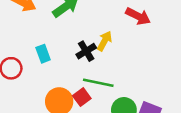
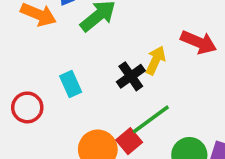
red arrow: (138, 16) -> (199, 42), moved
green line: (98, 83) -> (151, 119), turned -44

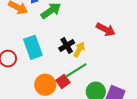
yellow arrow: (156, 60) -> (79, 50), moved
cyan rectangle: (71, 84) -> (33, 47), size x1.6

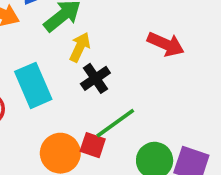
yellow arrow: (79, 50) -> (80, 47), moved
red square: (63, 81) -> (93, 145), turned -32

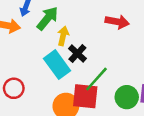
cyan rectangle: (33, 85) -> (57, 65), moved
red square: (93, 145) -> (85, 96), size x1.6

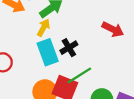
yellow arrow: (63, 36) -> (43, 28), moved

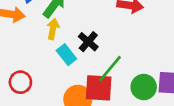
cyan rectangle: (48, 52) -> (66, 55), size x0.7

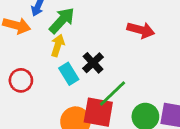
red circle: (20, 82) -> (21, 80), moved

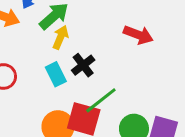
yellow arrow: (58, 45) -> (60, 37), moved

